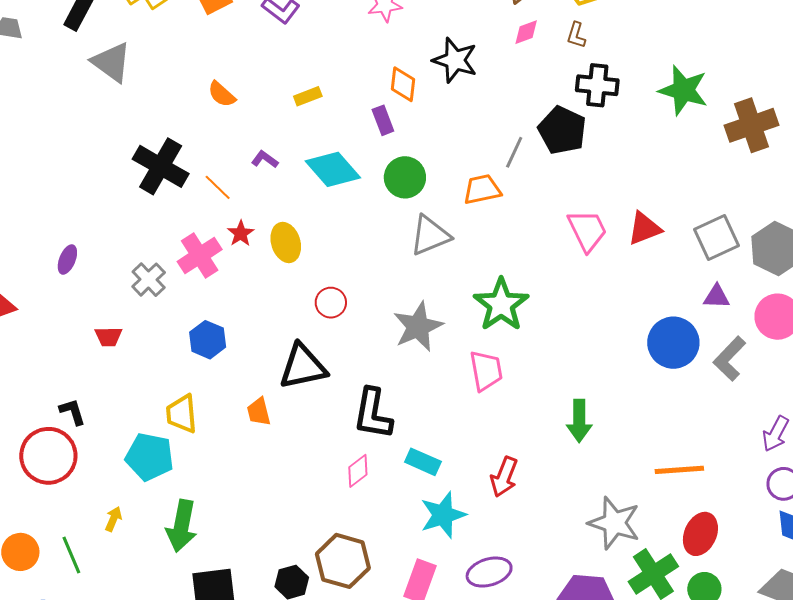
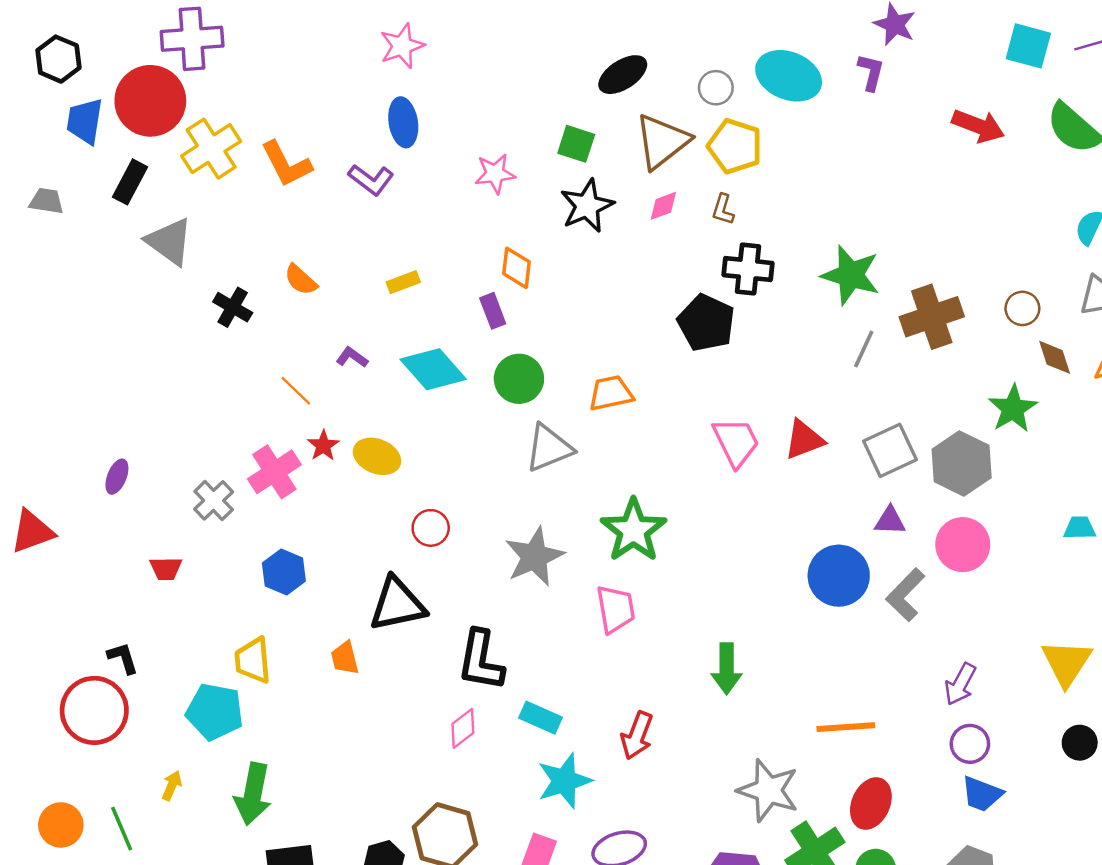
black star: (455, 60) -> (587, 206), moved, turned 30
gray line: (514, 152) -> (864, 349), moved
black cross: (161, 166) -> (233, 307), moved, size x0.6
yellow ellipse: (286, 242) -> (377, 456), turned -51

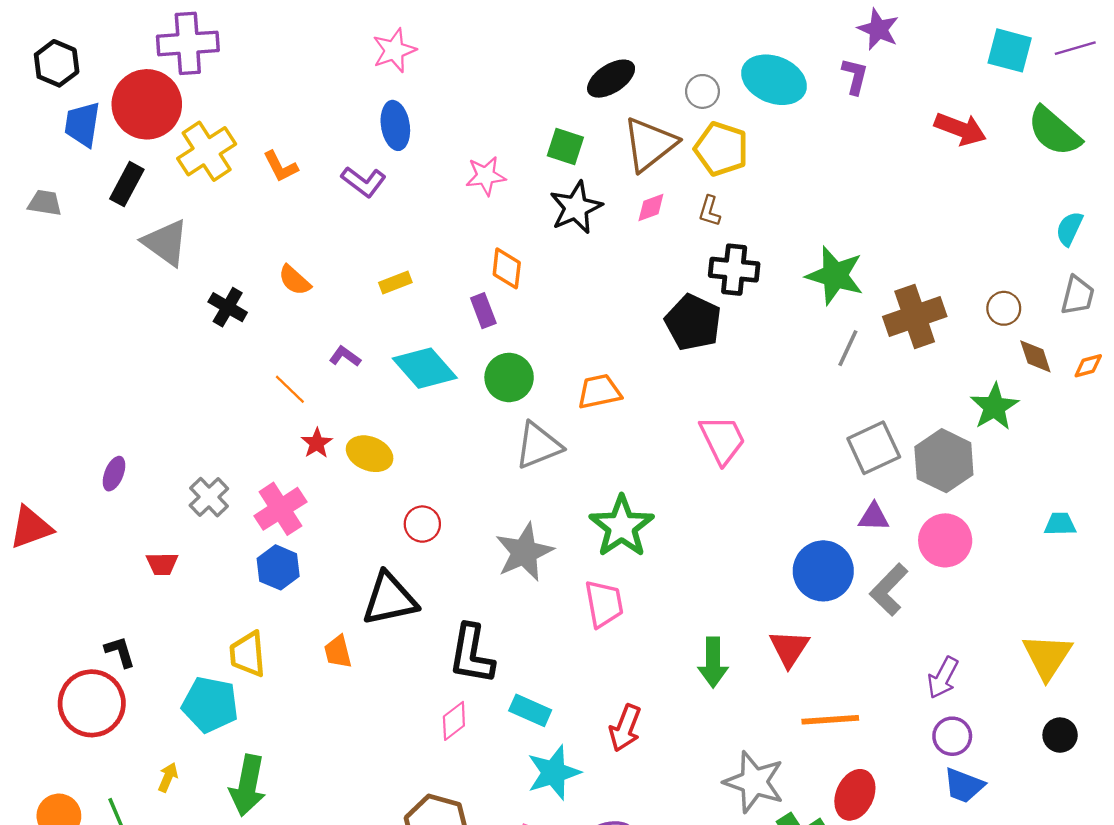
orange L-shape: (286, 164) -> (280, 166), size x0.7
red triangle: (804, 440) -> (789, 648), moved, turned -36
pink cross: (274, 472) -> (280, 509), moved

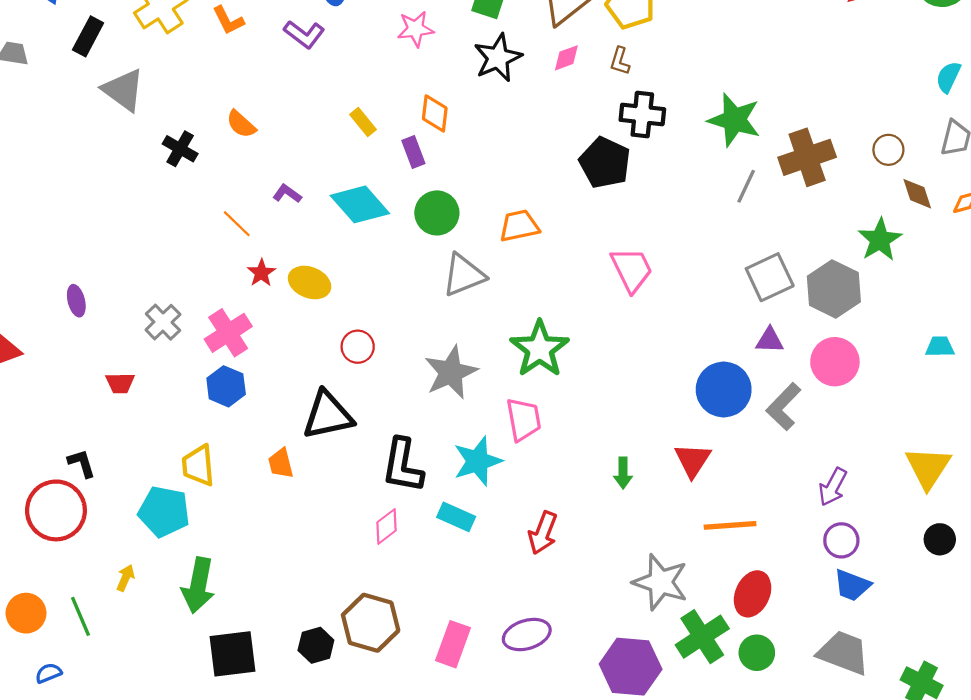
yellow rectangle: (395, 283) -> (363, 122), moved, turned 72
purple ellipse: (114, 474) -> (76, 301), turned -36
green arrow: (713, 662) -> (623, 473), size x0.7
cyan star: (554, 773) -> (478, 461), moved

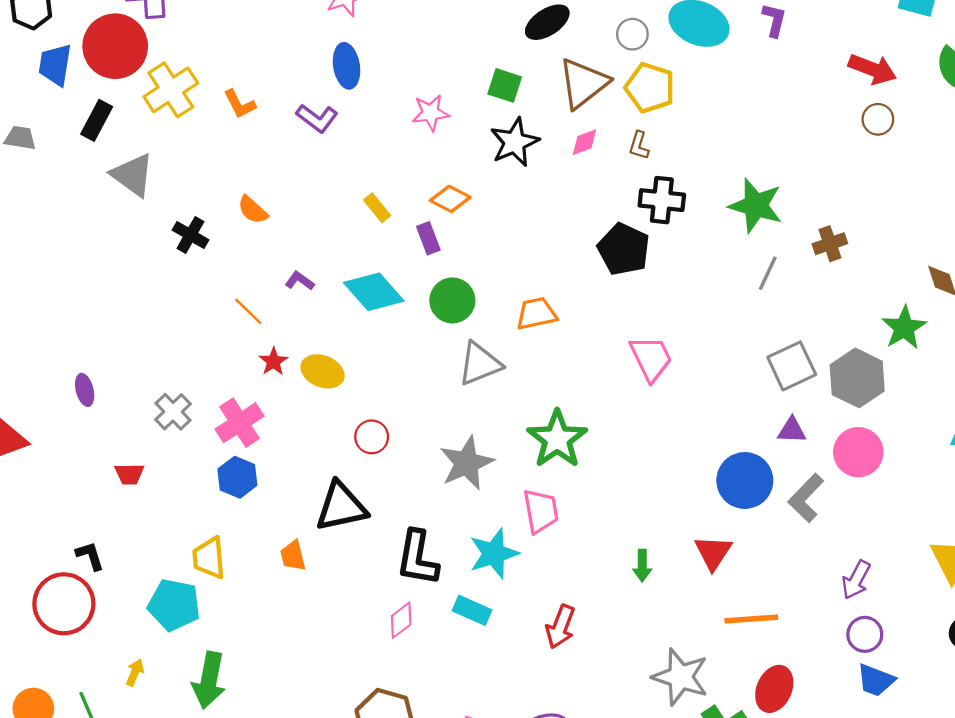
orange diamond: (435, 113) -> (450, 199), turned -69
brown circle: (888, 150) -> (878, 119), moved
brown cross: (807, 157) -> (830, 244), size x0.6

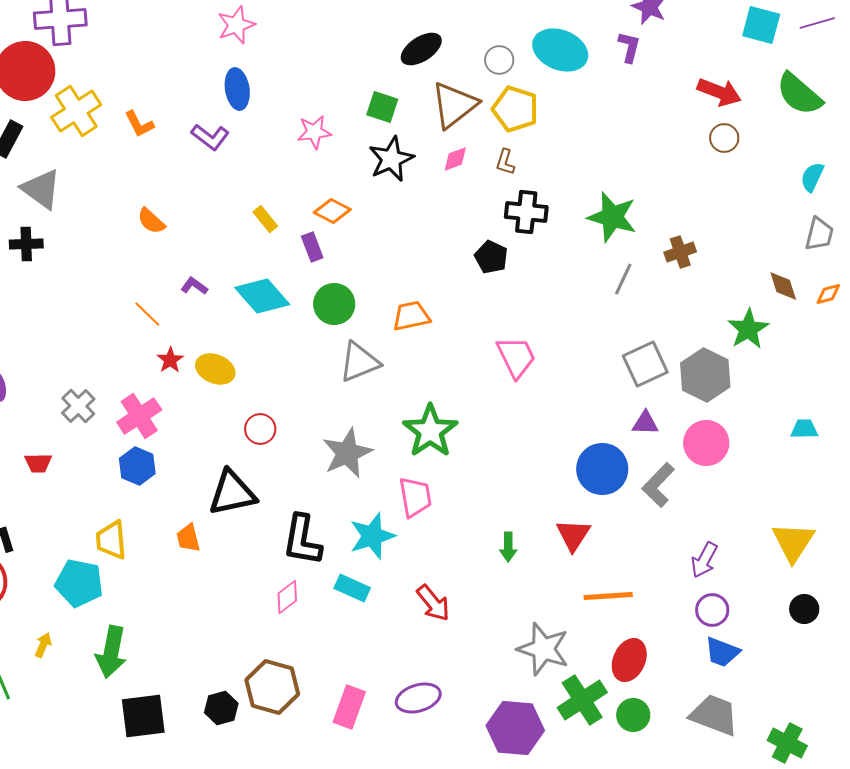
black cross: (190, 235) -> (26, 244), moved, turned -32
black pentagon: (624, 249) -> (491, 257), size x0.7
red arrow: (560, 627) -> (433, 603), turned -60

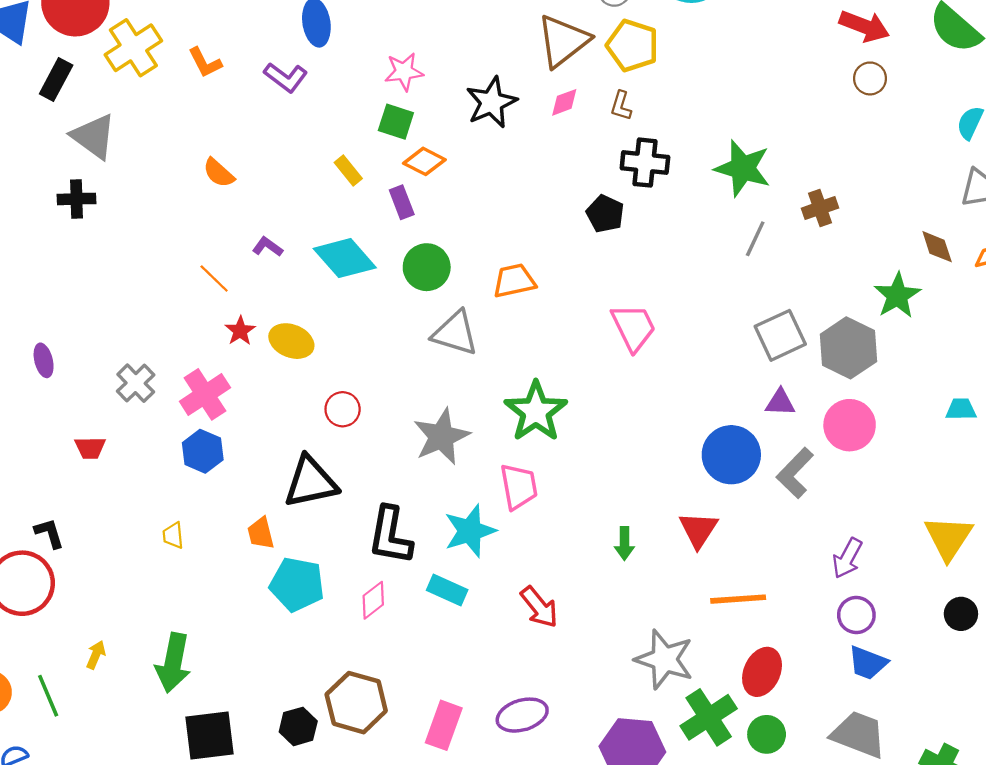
green square: (382, 107) -> (396, 122), moved
gray triangle: (359, 362) -> (455, 333), turned 39
yellow trapezoid: (111, 540) -> (173, 535), size x0.6
cyan pentagon: (79, 583) -> (297, 584), moved

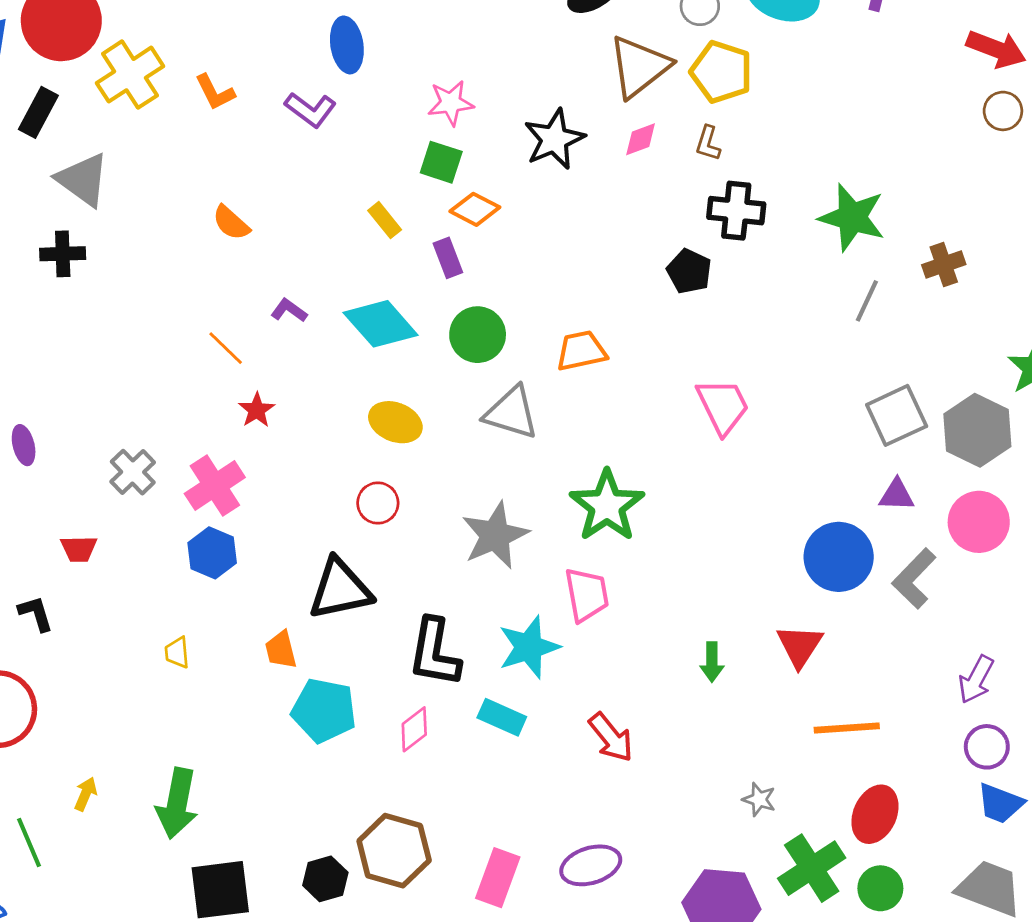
yellow ellipse: (291, 341) -> (395, 422), moved
black L-shape: (49, 533) -> (36, 613), moved
gray star: (664, 659) -> (759, 799), size x0.5

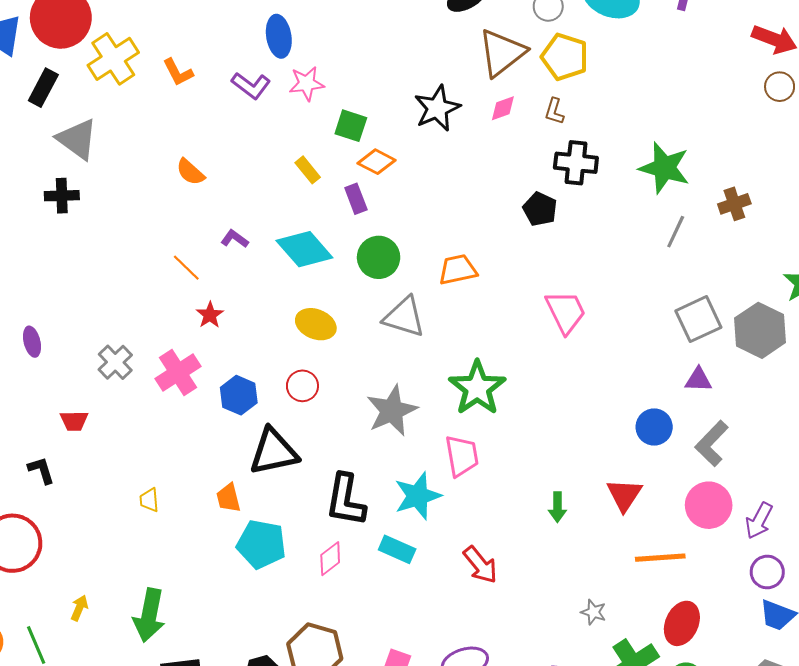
pink star: (451, 103) -> (307, 84), moved
pink circle: (979, 522) -> (709, 505), moved
blue hexagon: (212, 553) -> (239, 395), moved
blue circle: (839, 557) -> (654, 427), size x0.7

